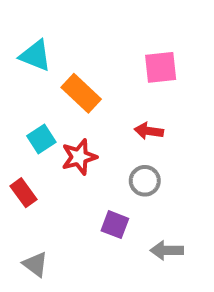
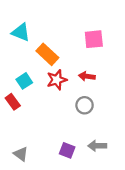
red star: (79, 157) -> (57, 80), moved
red rectangle: (23, 193) -> (13, 102), moved
purple square: (115, 225) -> (67, 150), moved

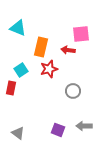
orange rectangle: (47, 54) -> (41, 47), turned 60
red arrow: (87, 76) -> (68, 50), moved
red rectangle: (13, 102) -> (11, 88), turned 48

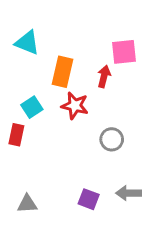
red arrow: (68, 50) -> (104, 76), turned 96
red star: (49, 69) -> (75, 106), turned 30
gray triangle: (18, 133) -> (27, 204), turned -40

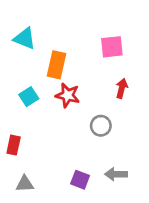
red arrow: (104, 76) -> (122, 88), moved
red rectangle: (16, 135) -> (14, 145), moved

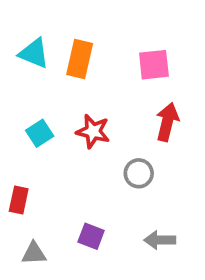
orange rectangle: (56, 65) -> (80, 59), moved
red arrow: (122, 88) -> (167, 122), size x1.4
purple square: (80, 180) -> (91, 236), moved

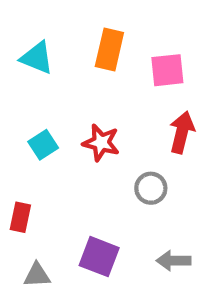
orange rectangle: (80, 59) -> (109, 50), moved
purple square: (91, 236) -> (99, 257), size x1.4

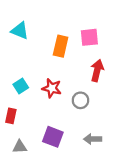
orange rectangle: (109, 50) -> (61, 46), moved
red star: (101, 143) -> (52, 88), moved
cyan square: (43, 145) -> (21, 86), moved

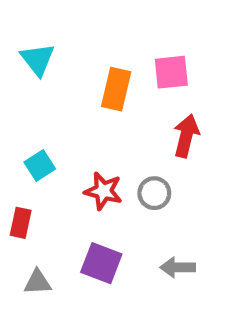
cyan triangle: (20, 31) -> (38, 59), turned 30
red star: (52, 88) -> (103, 191), moved

